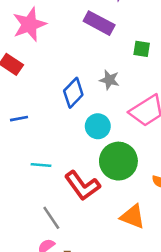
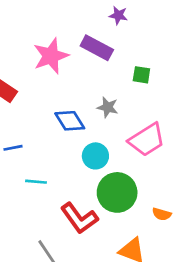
pink star: (29, 24) -> (51, 56), moved
blue diamond: (73, 93) -> (70, 121), turned -76
cyan line: (41, 165) -> (36, 182), moved

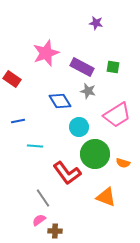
purple rectangle: (97, 48) -> (82, 67), moved
orange semicircle: (162, 214) -> (123, 163), moved

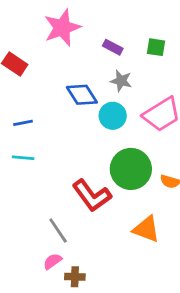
purple rectangle: (82, 67) -> (113, 47), size x0.6
cyan circle: (79, 127) -> (113, 116), moved
cyan line: (35, 146) -> (23, 158), moved

